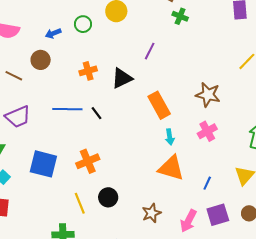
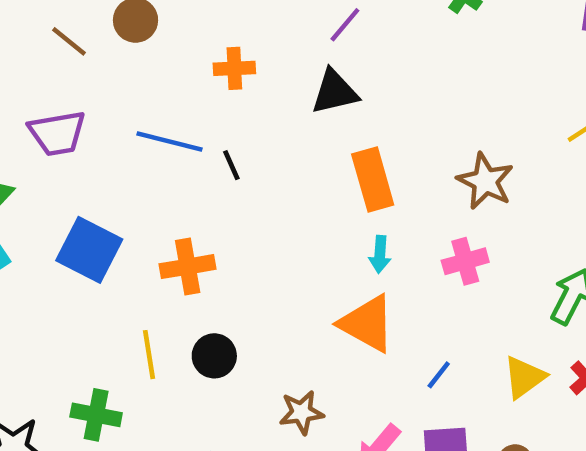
purple line: (150, 51) -> (345, 25), moved
black triangle: (122, 78) -> (335, 92), moved

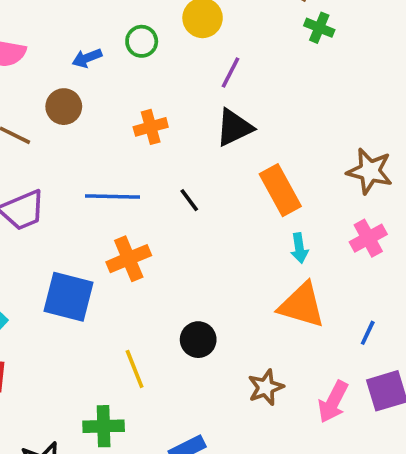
black line: (231, 165) -> (189, 200), moved
orange cross: (188, 267) -> (129, 259), moved
black circle: (214, 356) -> (198, 340), moved

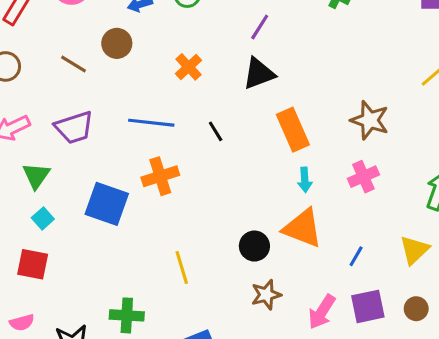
orange cross: (151, 127) -> (189, 67), turned -32
black circle: (198, 340) -> (254, 246), moved
yellow line: (135, 369) -> (182, 268), moved

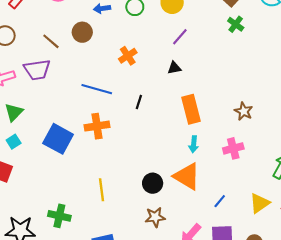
black triangle: (259, 74) -> (174, 68), size x0.6
brown star: (370, 120) -> (244, 111), size x0.7
purple trapezoid: (74, 127) -> (37, 70), moved
black line: (216, 131) -> (139, 102), turned 40

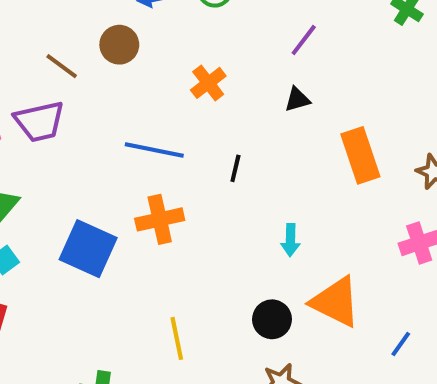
orange rectangle: (191, 109) -> (360, 155), moved
cyan arrow: (194, 144) -> (290, 240), moved

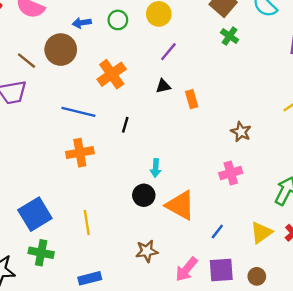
brown circle: (119, 45) -> (61, 50), size x1.4
orange cross: (208, 83) -> (112, 74), size x1.4
orange rectangle: (360, 155) -> (192, 99), moved, size x0.6
blue square: (88, 249) -> (35, 214), moved, turned 32
black circle: (272, 319) -> (144, 195), moved

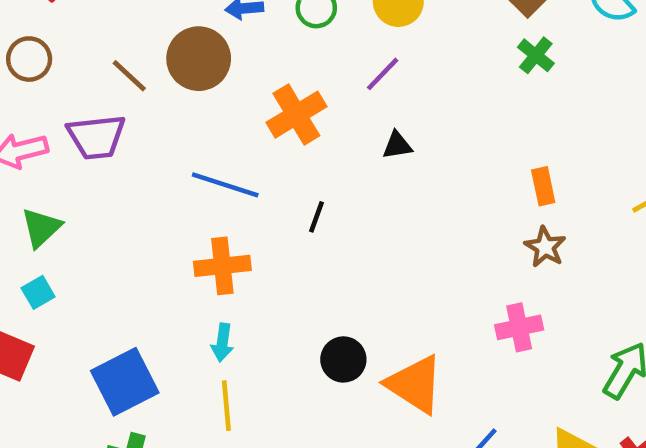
purple line: (168, 52) -> (383, 74), moved
orange rectangle: (192, 99) -> (543, 186), moved
cyan arrow: (156, 168) -> (222, 343), moved

